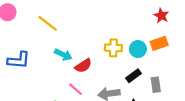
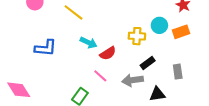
cyan circle: (138, 49) -> (159, 25), moved
black rectangle: (133, 76) -> (148, 63), moved

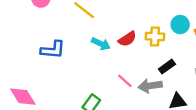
red semicircle: (108, 53) -> (127, 39), moved
pink line: (100, 76) -> (125, 81), moved

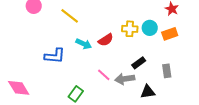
yellow cross: (155, 37) -> (130, 29), moved
blue L-shape: (53, 50) -> (55, 56), moved

